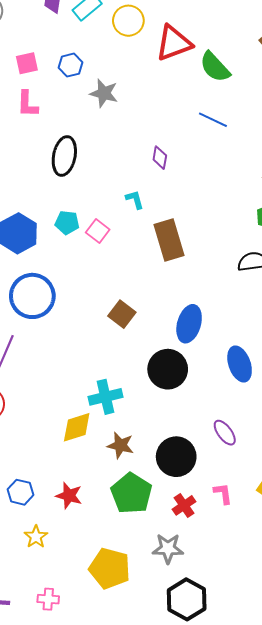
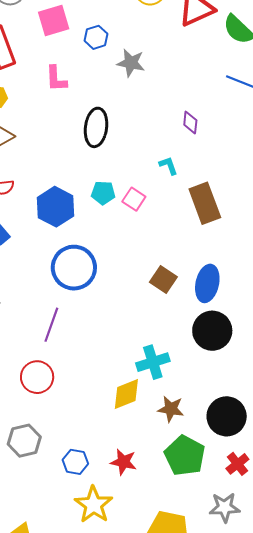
pink square: (27, 63) -> (54, 20), moved, size x1.4
blue ellipse: (189, 324) -> (207, 283), moved
yellow star: (36, 537) -> (94, 505), size x1.6

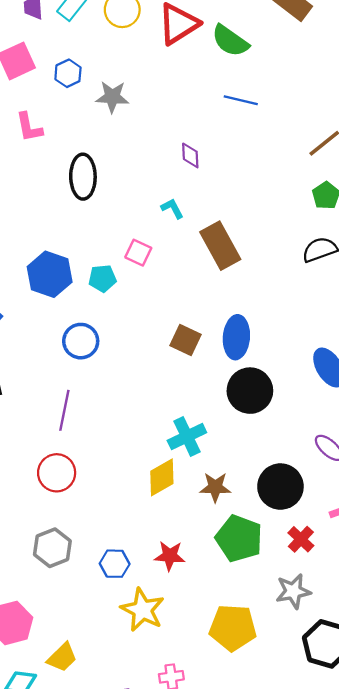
cyan pentagon: (103, 193) -> (102, 278), moved
blue circle: (74, 268) -> (81, 341), size x0.7

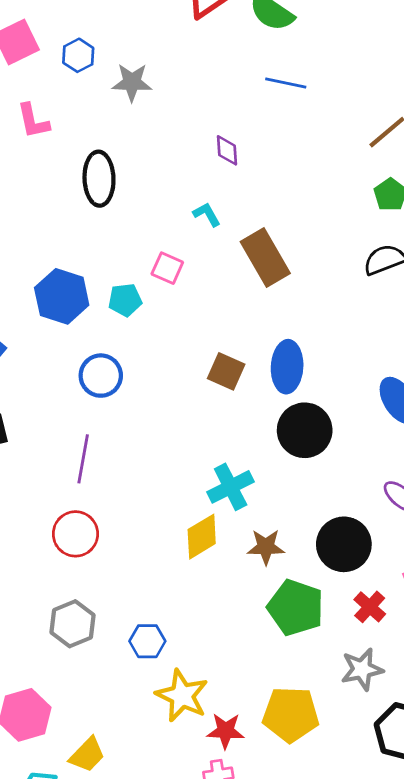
red star: (170, 556) -> (226, 731), moved

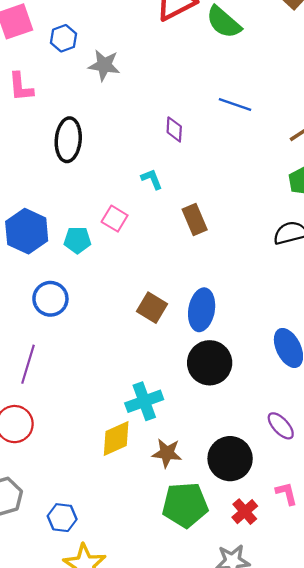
blue line: (286, 83) -> (235, 104), moved
brown rectangle: (265, 258) -> (195, 220), size x0.7
green pentagon: (296, 608) -> (185, 505), turned -30

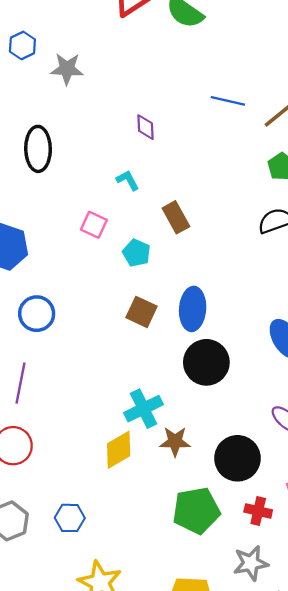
blue line: (235, 104) -> (228, 101), moved
cyan pentagon: (77, 240) -> (137, 253), moved, turned 30
brown star: (167, 453) -> (175, 442), moved
red cross: (245, 512) -> (258, 511), turned -30
blue hexagon: (62, 518) -> (70, 518), moved

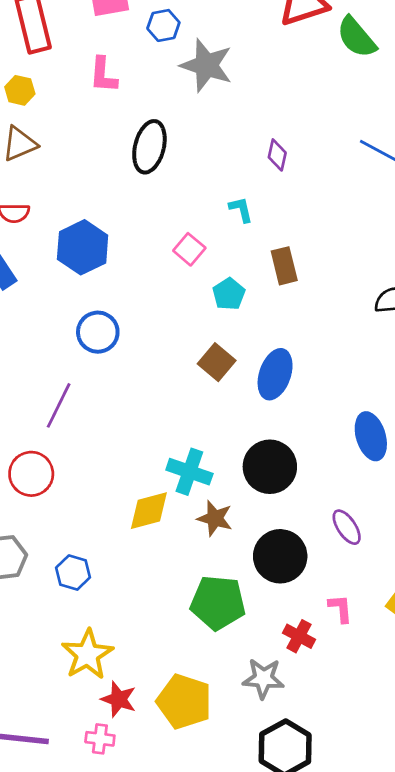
gray star: (67, 69) -> (206, 65), size x1.4
black circle: (206, 362) -> (270, 467), moved
cyan cross: (144, 409) -> (189, 472), turned 30
red cross: (258, 511) -> (299, 636), moved

